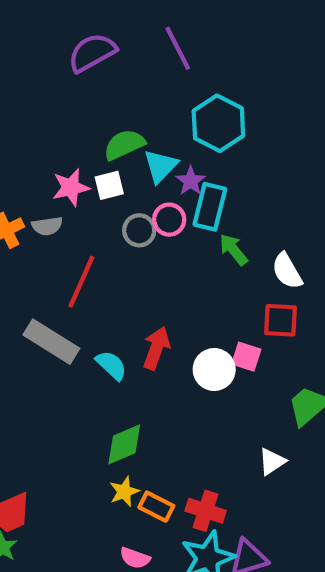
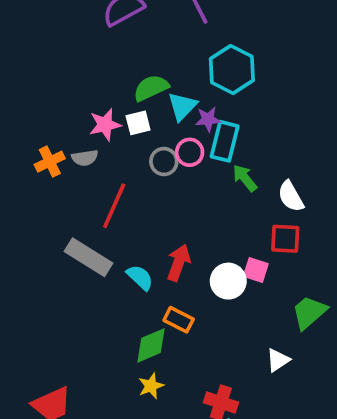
purple star: (191, 181) -> (208, 119), turned 30
orange rectangle: (156, 507) -> (179, 320), moved

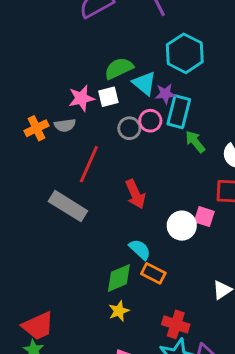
cyan triangle: (182, 106) -> (144, 83), turned -35
red arrow: (179, 263) -> (135, 194), moved, turned 136
cyan semicircle: (140, 277) -> (140, 250), moved
orange rectangle: (179, 320) -> (153, 273), moved

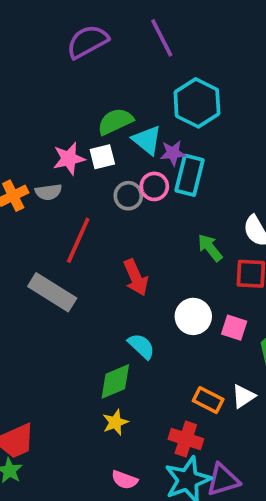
green arrow: (195, 142) -> (210, 248), moved
pink square: (204, 217) -> (234, 328), moved
orange rectangle: (153, 273) -> (208, 400), moved

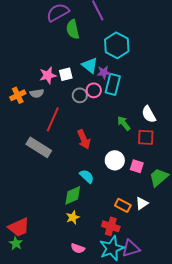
green semicircle: (115, 121) -> (73, 29), moved, turned -78

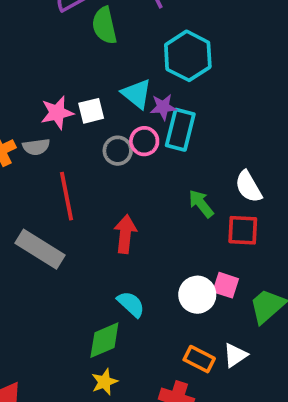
red line: (53, 119) -> (67, 196), turned -35
red arrow: (84, 139) -> (125, 234), turned -150
white circle: (115, 160) -> (197, 295), moved

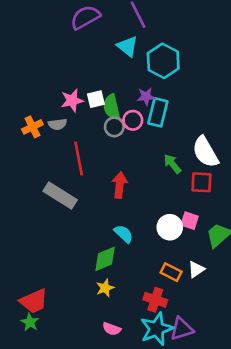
green semicircle: (104, 26) -> (112, 107), moved
cyan triangle: (137, 94) -> (128, 46), moved
white semicircle: (248, 187) -> (205, 152), size x1.4

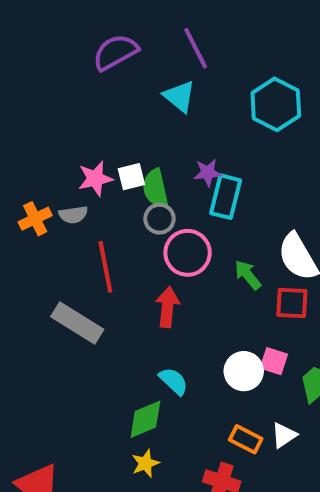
cyan hexagon: (163, 61) -> (276, 104), moved
pink circle: (133, 120) -> (188, 253), moved, size x1.5

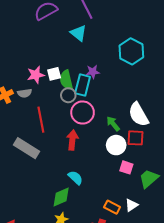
cyan hexagon: (276, 104) -> (131, 51), moved
cyan rectangle: (226, 197) -> (83, 85), moved
white circle: (244, 371) -> (116, 145), moved

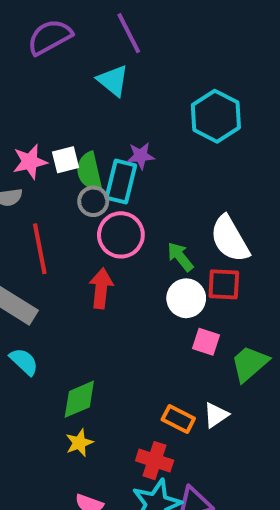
cyan semicircle: (75, 178) -> (24, 362), moved

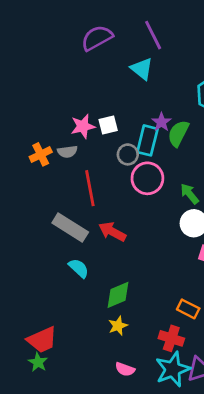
purple star: (141, 156) -> (161, 122), turned -30
green semicircle: (89, 172) -> (178, 133), moved, turned 40
red arrow: (101, 288) -> (112, 232), moved, turned -68

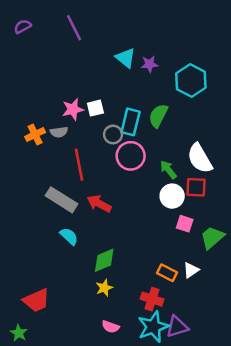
purple line: (153, 35) -> (74, 28), moved
purple semicircle: (97, 38) -> (23, 26), moved, size x0.6
purple star: (161, 122) -> (149, 64), moved, turned 30
green star: (38, 362) -> (19, 333), moved

